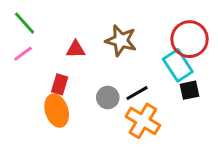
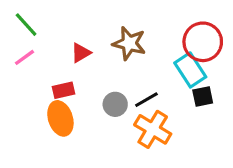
red triangle: (76, 49) -> (81, 53), turned -30
red rectangle: (60, 84) -> (64, 90), turned 60

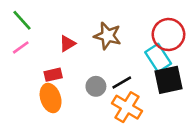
black square: (203, 97) -> (168, 80), size x1.6

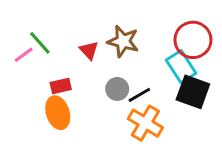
green line: (22, 20) -> (40, 43), moved
red triangle: (67, 44) -> (89, 50), moved, turned -42
black square: (168, 80) -> (193, 92), turned 32
gray circle: (96, 86) -> (117, 89), moved

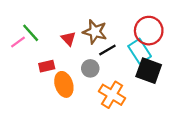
black line: (139, 95) -> (107, 50), moved
orange ellipse: (58, 113) -> (64, 84), moved

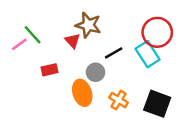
brown star: (95, 32) -> (88, 25), moved
black square: (149, 71) -> (157, 104), moved
orange ellipse: (64, 84) -> (82, 93), moved
orange cross: (112, 95) -> (119, 100), size x0.7

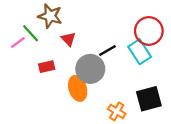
brown star: (88, 25) -> (50, 16), moved
gray circle: (96, 72) -> (90, 69), size x1.6
orange cross: (119, 100) -> (117, 111), moved
black square: (157, 104) -> (149, 99), turned -35

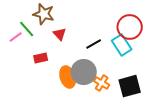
gray circle: (90, 69) -> (84, 72), moved
orange cross: (117, 111) -> (102, 83), moved

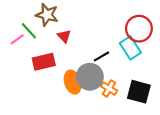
black line: (94, 44) -> (102, 56), moved
red rectangle: (41, 58) -> (44, 62), size x1.5
black square: (130, 86) -> (139, 92), turned 30

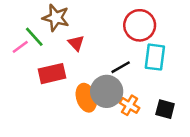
red circle: (139, 29) -> (140, 25), moved
cyan rectangle: (130, 48) -> (155, 57), turned 40
black square: (139, 92) -> (165, 109), size x0.7

